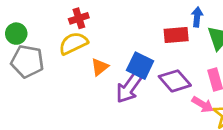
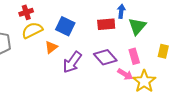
red cross: (79, 18) -> (26, 12), moved
blue square: (140, 66) -> (65, 26), moved

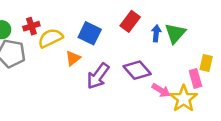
blue arrow: (121, 11) -> (156, 33), moved
red cross: (26, 12) -> (31, 26), moved
red rectangle: (106, 24) -> (130, 21), moved, turned -48
pink rectangle: (134, 56) -> (195, 78), moved

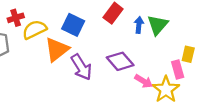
orange triangle: (73, 58) -> (57, 50), size x1.6
purple arrow: (98, 76) -> (81, 67), turned -68

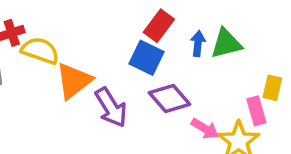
blue square: (73, 25) -> (146, 58), moved
green triangle: (158, 25) -> (226, 44), turned 35
yellow semicircle: (34, 30) -> (40, 51), turned 45

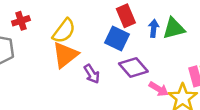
red rectangle: (159, 26) -> (126, 16), turned -60
yellow semicircle: (40, 51) -> (64, 31), moved, turned 108
purple arrow: (111, 107) -> (92, 74), size x0.7

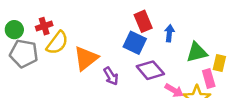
green triangle: (174, 28) -> (197, 52), moved
yellow semicircle: (64, 31) -> (57, 43), moved

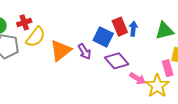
red rectangle: (143, 21) -> (120, 27), moved
green triangle: (197, 52) -> (165, 31), moved
purple arrow: (111, 76) -> (84, 52), moved

